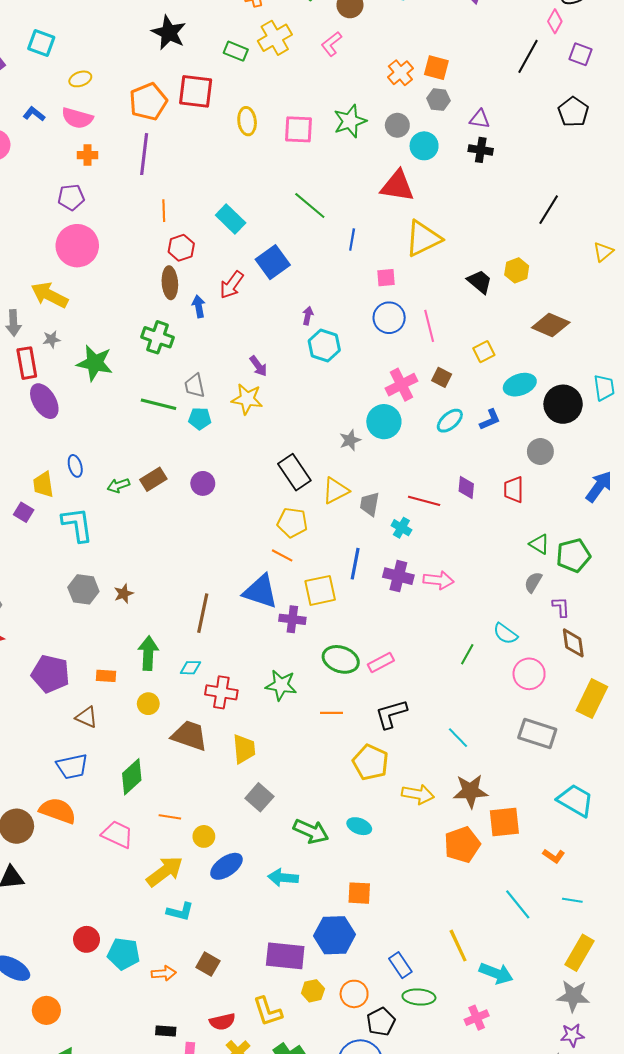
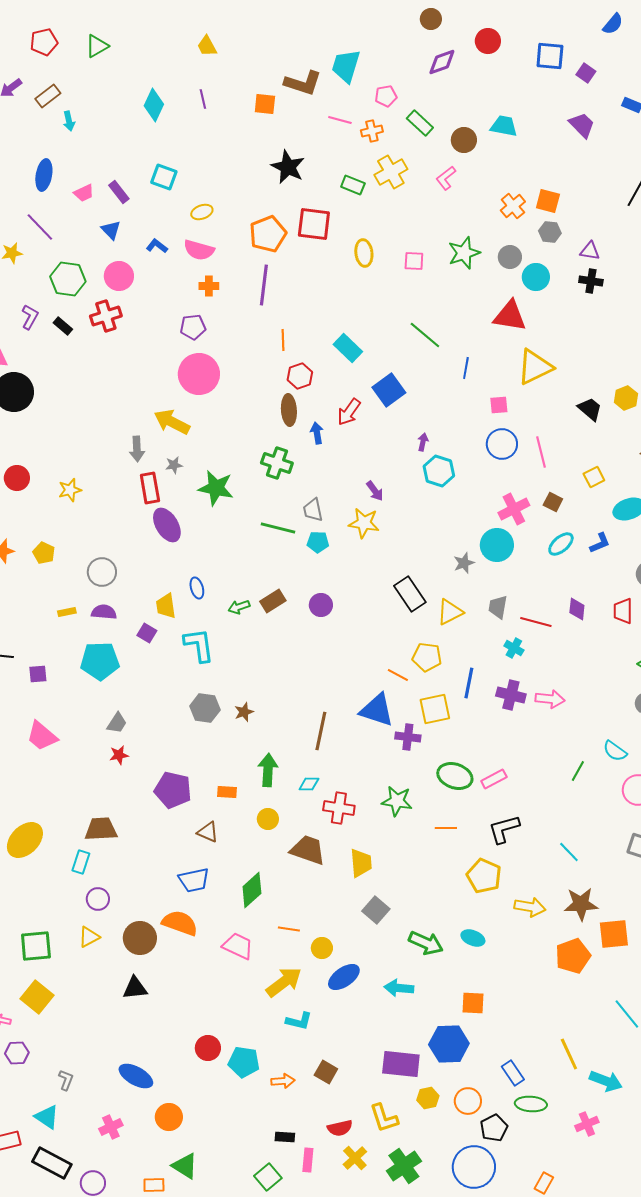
pink square: (299, 129) -> (414, 261), size x0.7
gray trapezoid: (370, 504) -> (498, 607), moved
yellow pentagon: (292, 523) -> (427, 657), moved

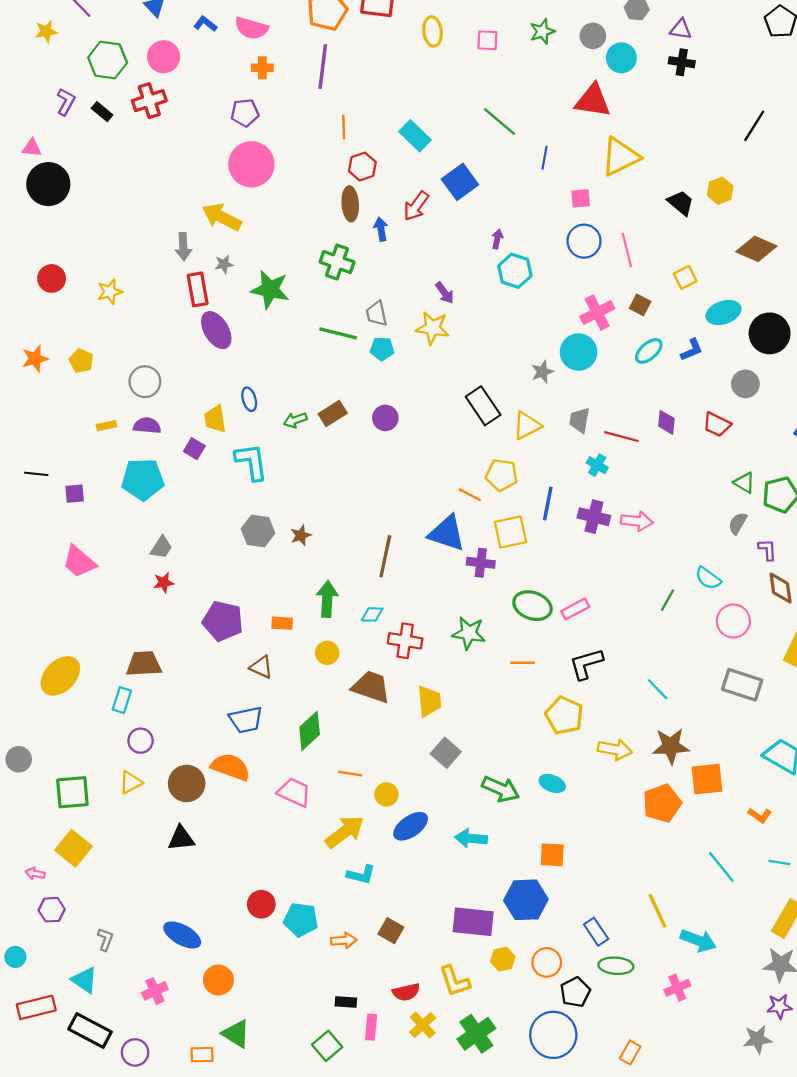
green star: (464, 253) -> (542, 31), size x0.7
red trapezoid: (623, 611) -> (717, 424), turned -64

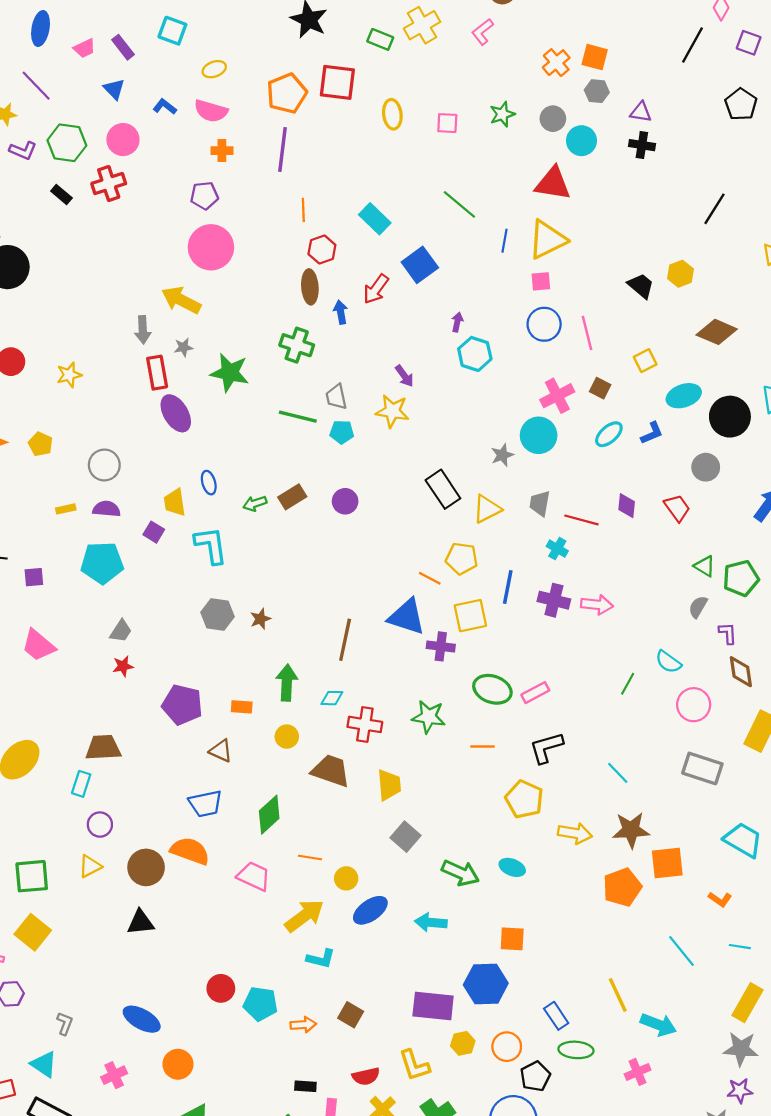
purple L-shape: (66, 102) -> (23, 151), moved, turned 84
yellow triangle: (620, 157) -> (547, 240), moved
red trapezoid: (717, 424) -> (677, 508), turned -152

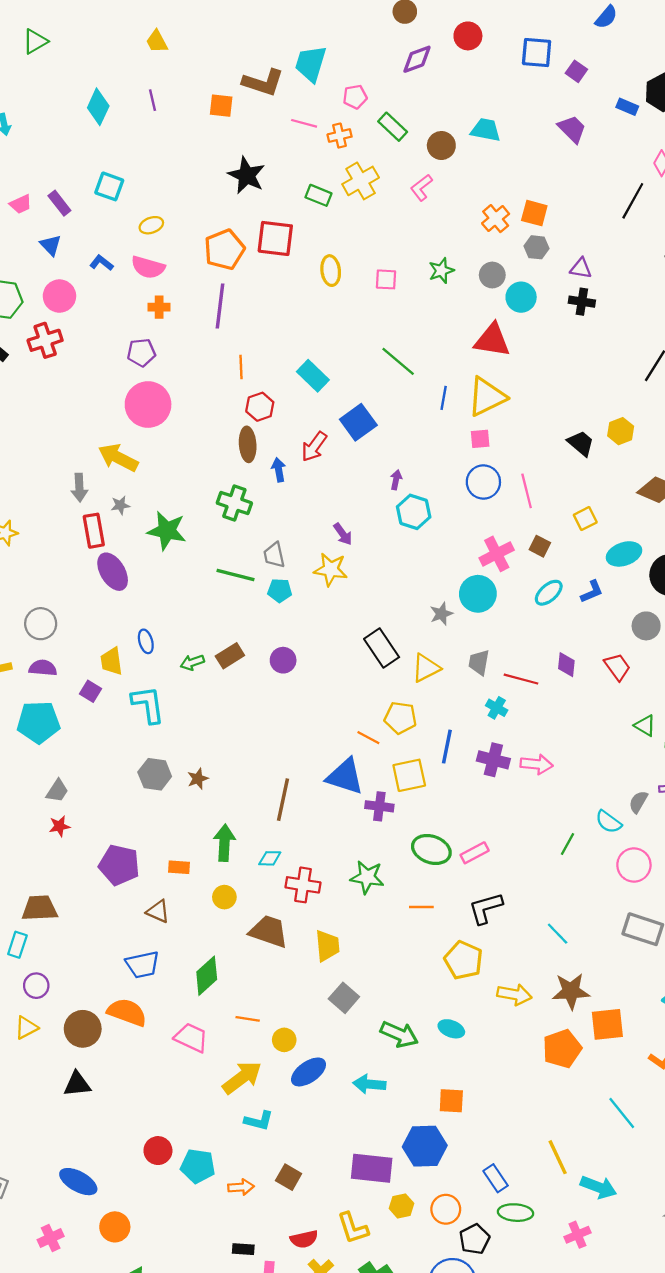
gray semicircle: (698, 607) -> (638, 802), moved

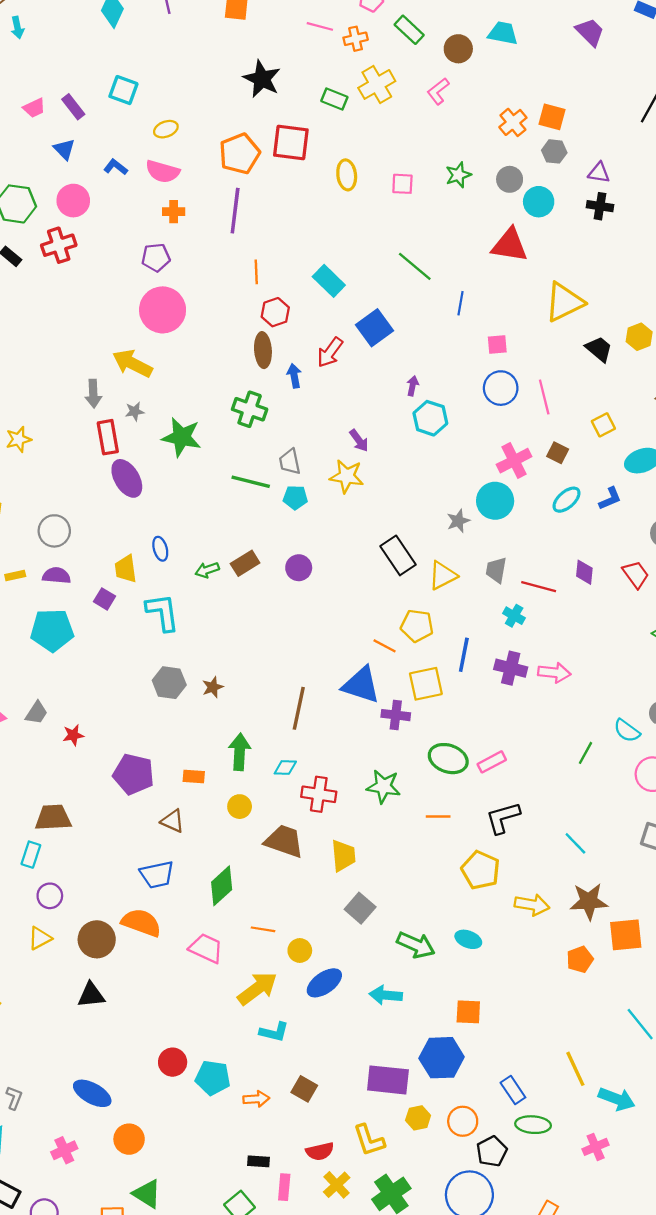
yellow triangle: (487, 397) -> (564, 302), moved
gray trapezoid: (57, 791) -> (36, 713), moved
orange pentagon: (562, 1049) -> (580, 959), size x0.7

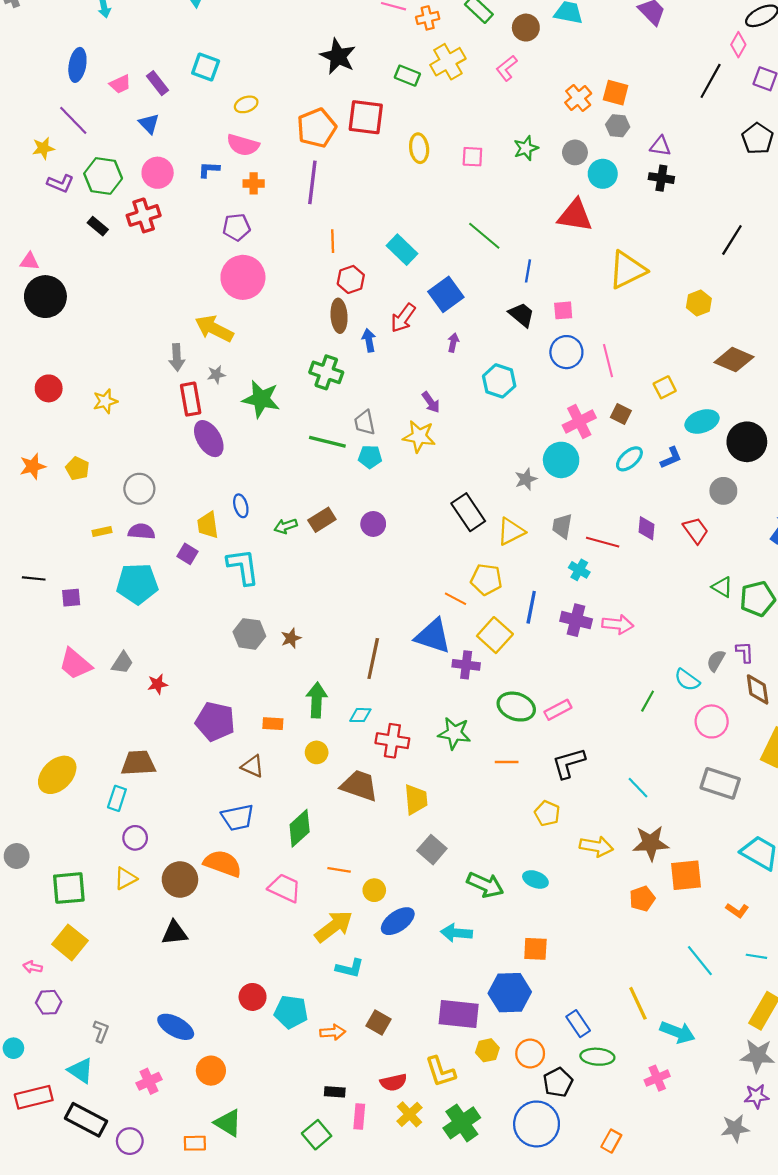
blue L-shape: (116, 167) -> (209, 170), moved, turned -35
black trapezoid: (599, 349) -> (522, 315), moved
purple arrow: (413, 386) -> (453, 342), moved
yellow square: (426, 684) -> (495, 635), turned -36
yellow pentagon: (481, 870) -> (547, 813), size x0.7

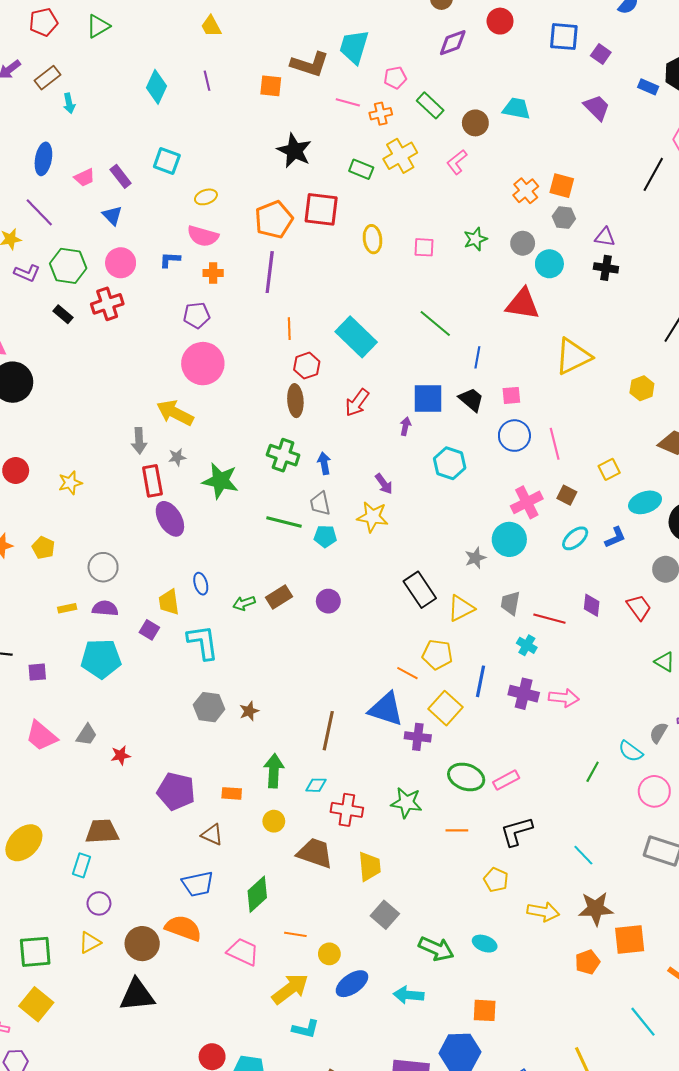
cyan rectangle: (402, 250) -> (356, 337), size x1.4
blue square: (446, 294) -> (428, 399), moved, turned 36
blue arrow: (369, 340) -> (324, 463), moved
black triangle: (175, 933) -> (137, 995), size x1.4

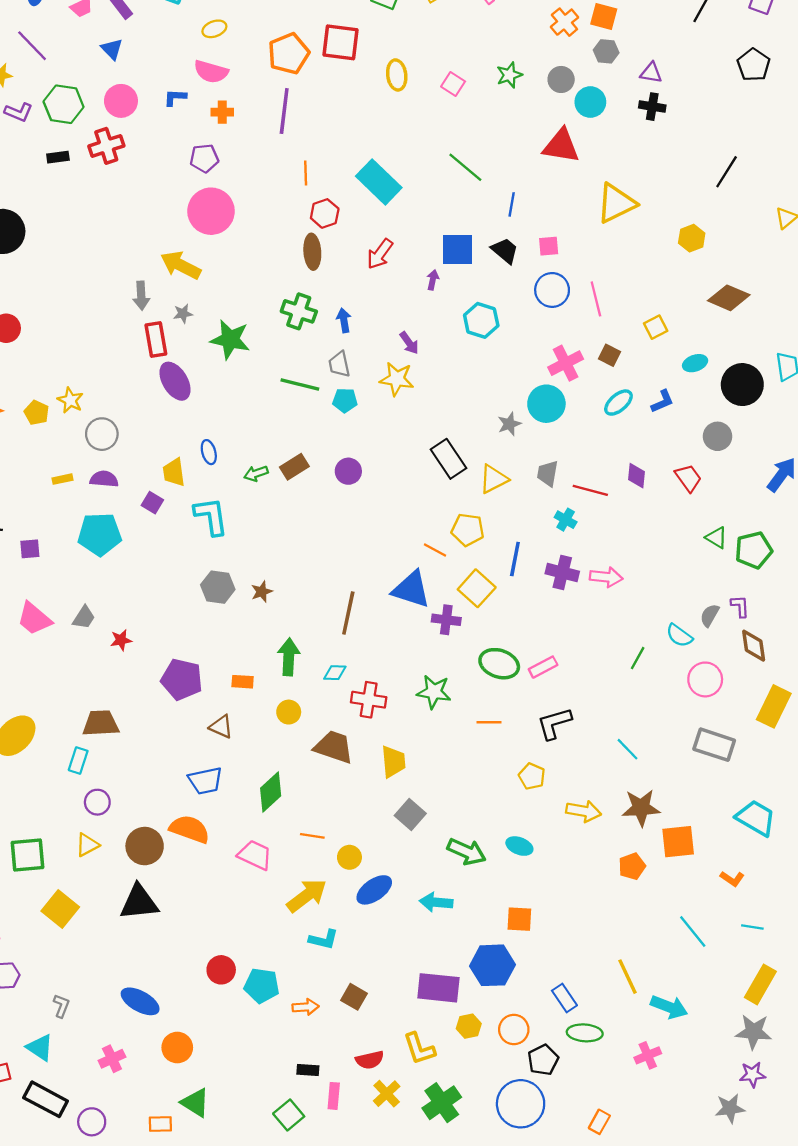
pink square: (424, 247) -> (453, 84), turned 30
black rectangle: (63, 314) -> (58, 157), turned -48
yellow star: (70, 483) -> (70, 400), moved, turned -30
cyan ellipse: (645, 502) -> (695, 363), size x0.7
yellow square: (36, 1004) -> (60, 909), moved

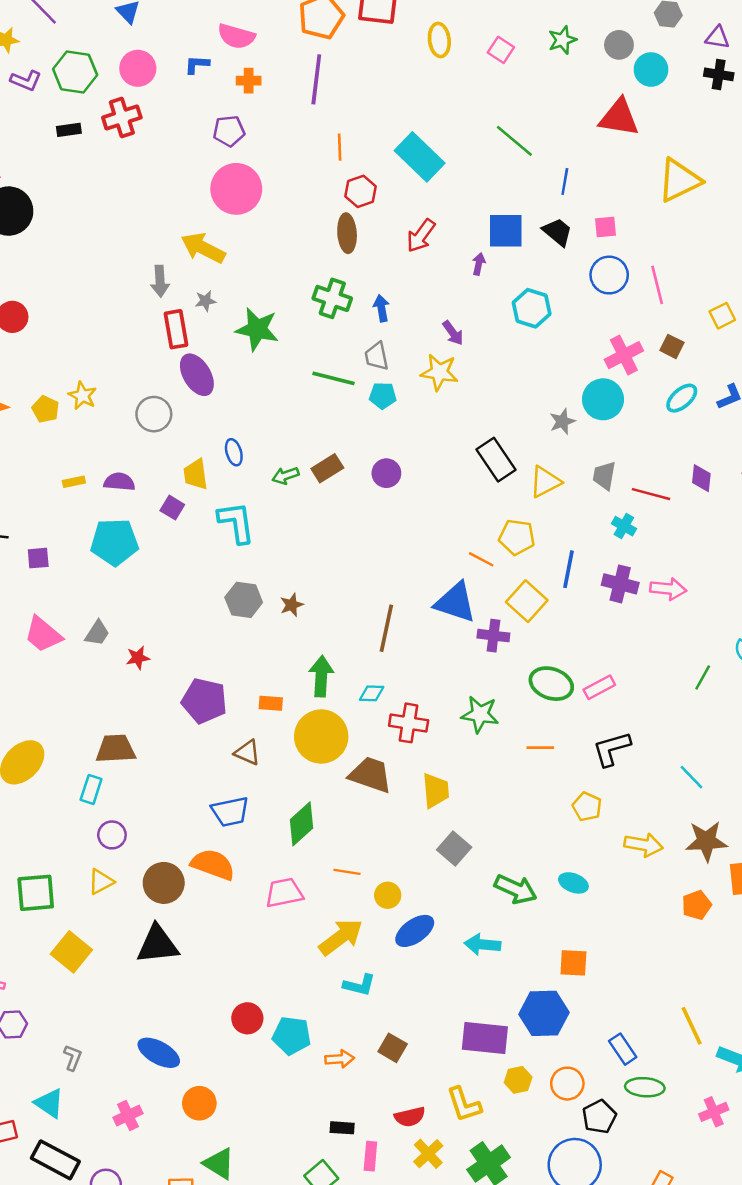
gray circle: (102, 434) -> (154, 414), moved
yellow circle: (289, 712) -> (321, 737), size x2.0
pink trapezoid: (255, 855) -> (284, 893), turned -36

